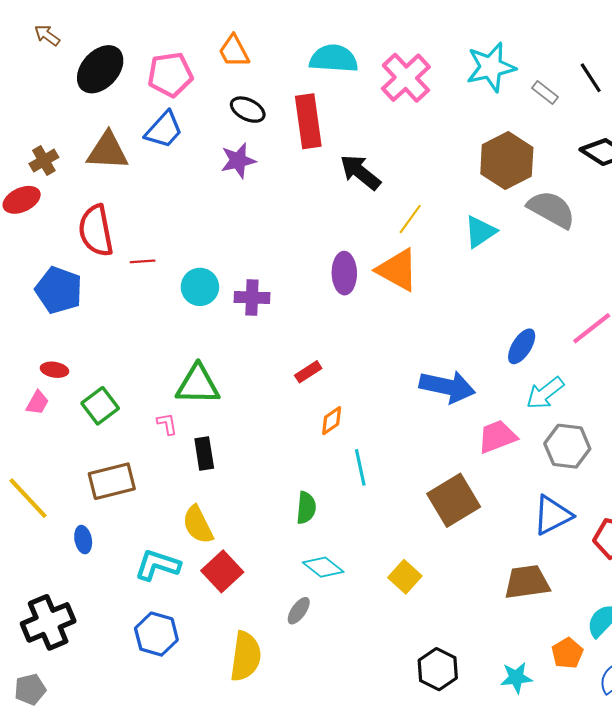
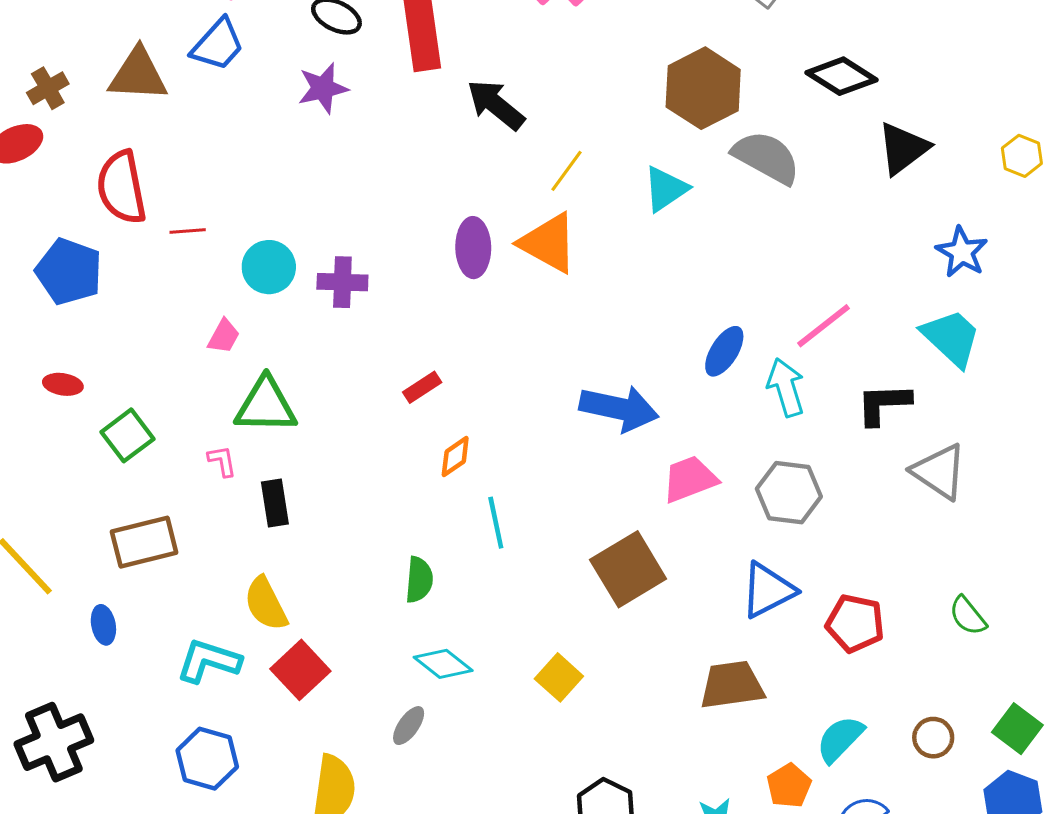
cyan arrow: (545, 393) -> (786, 387), moved, turned 111
pink trapezoid: (37, 403) -> (224, 336), moved

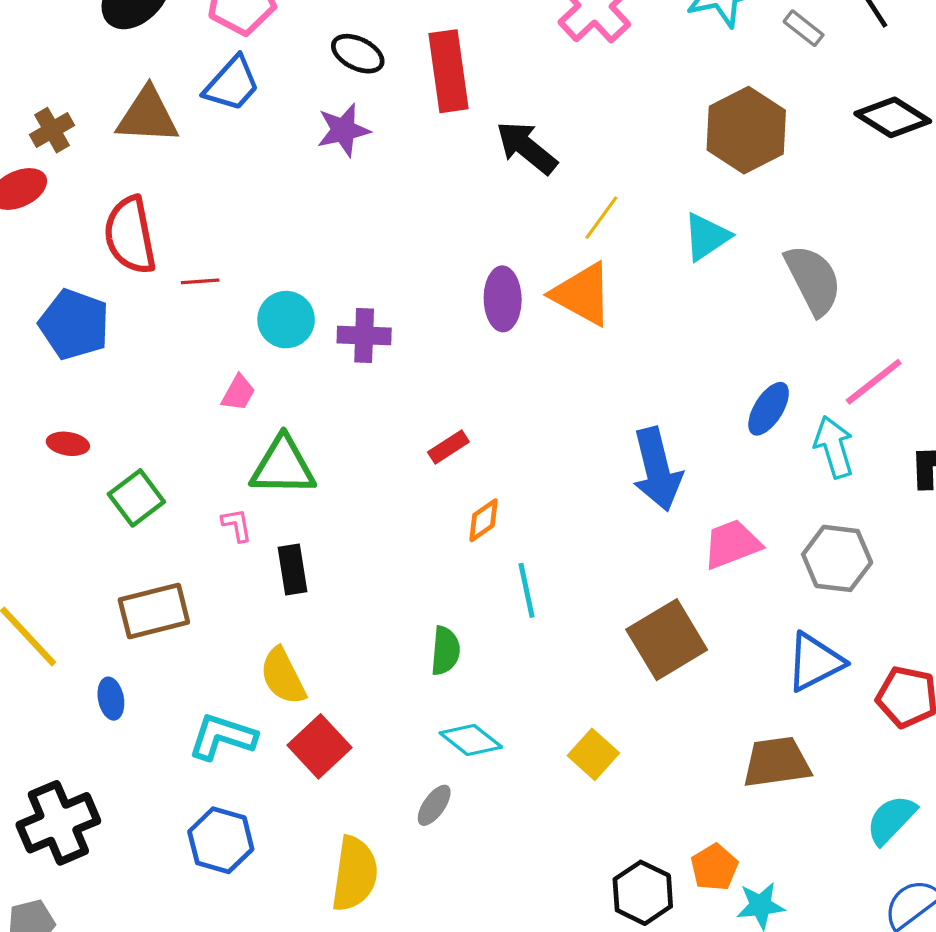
gray semicircle: (766, 157) -> (813, 280), moved, turned 34
blue arrow: (619, 408) -> (657, 469), turned 64
orange pentagon: (789, 786) -> (714, 867), moved

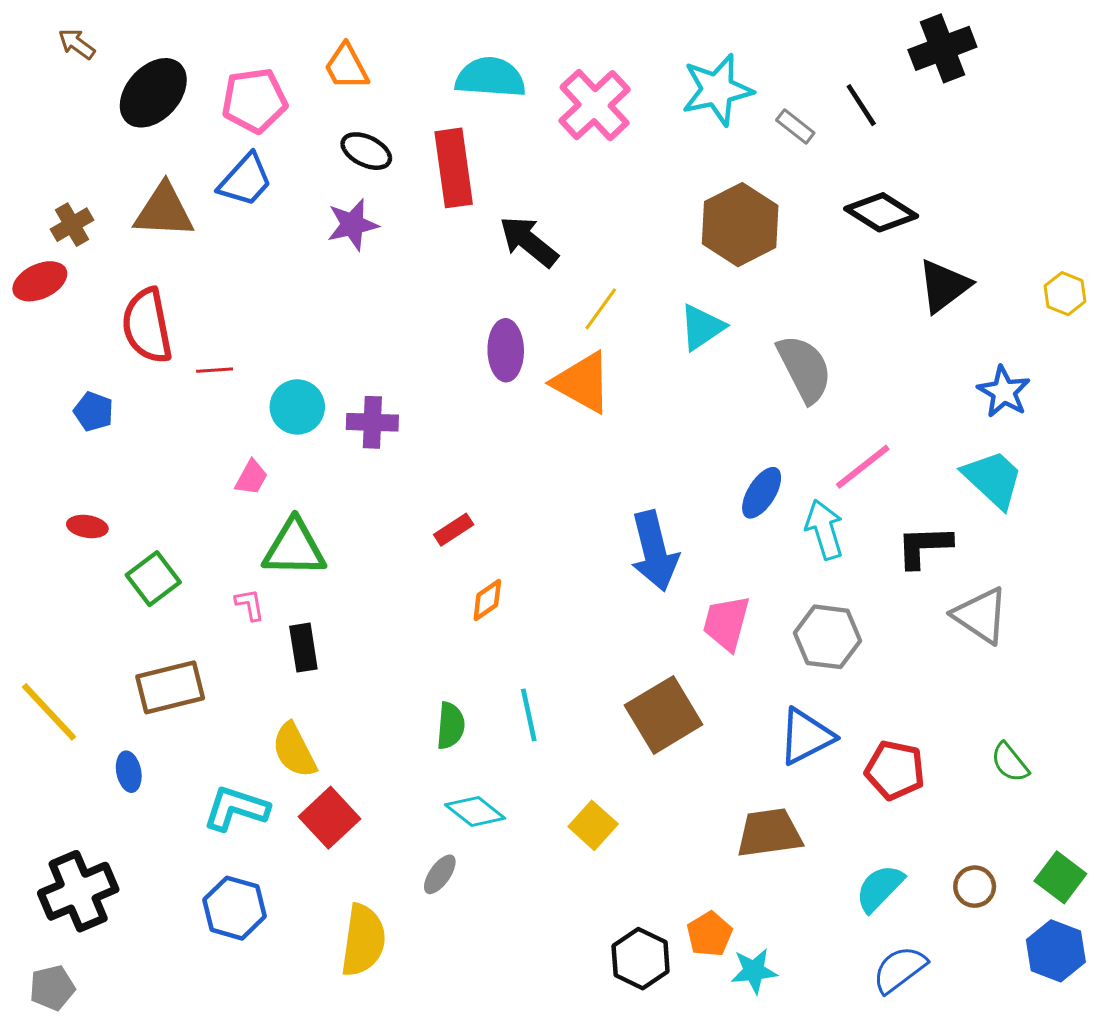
purple ellipse: (503, 299) -> (506, 350), moved
blue pentagon: (74, 324) -> (93, 412), size x0.6
pink trapezoid: (732, 544) -> (726, 623), turned -54
cyan line: (527, 590) -> (529, 715), moved

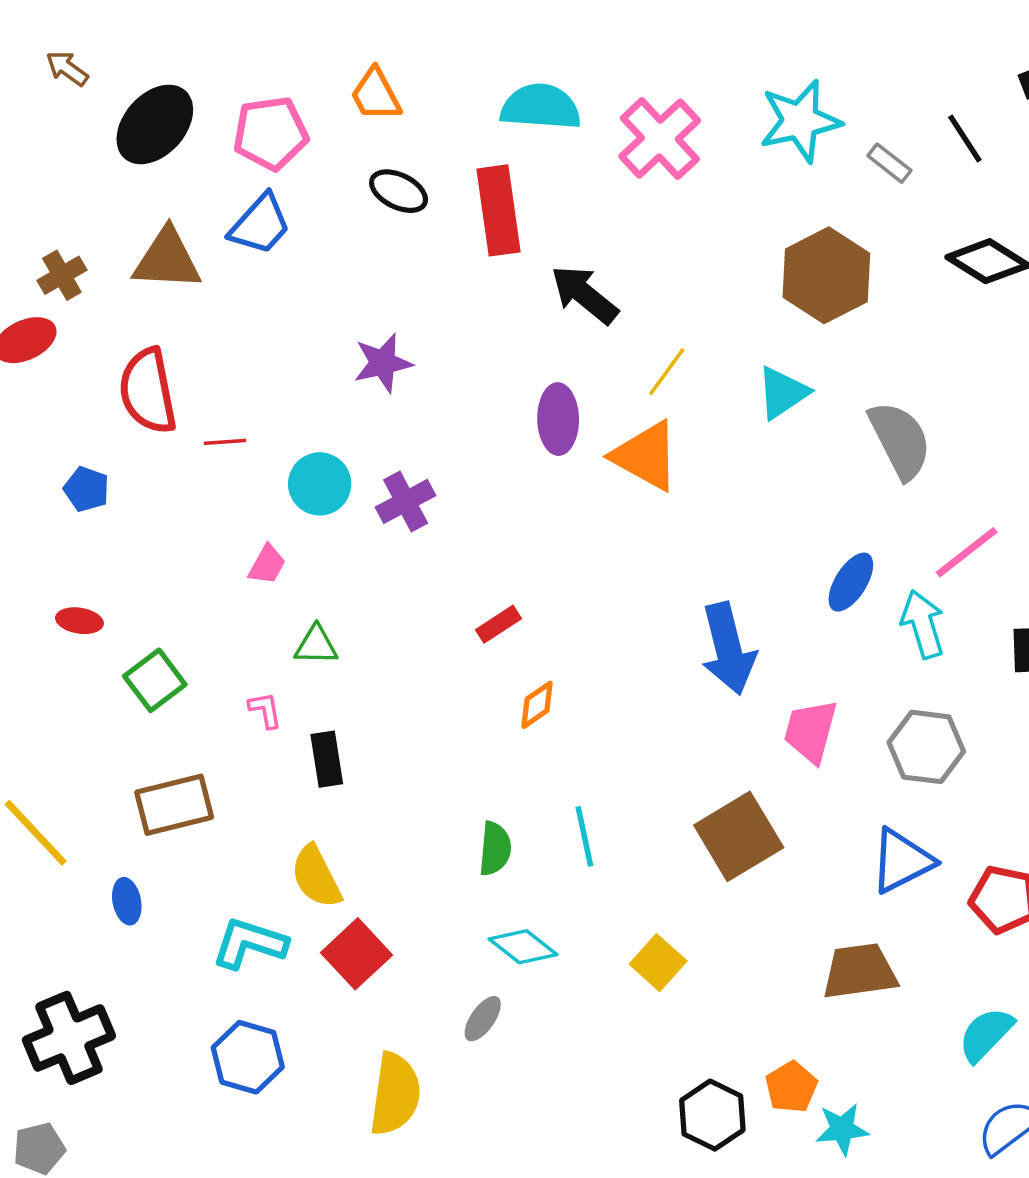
purple star: (352, 225) -> (383, 363), moved
purple cross: (372, 422) -> (406, 501), turned -30
green triangle: (294, 548) -> (316, 645), size x0.6

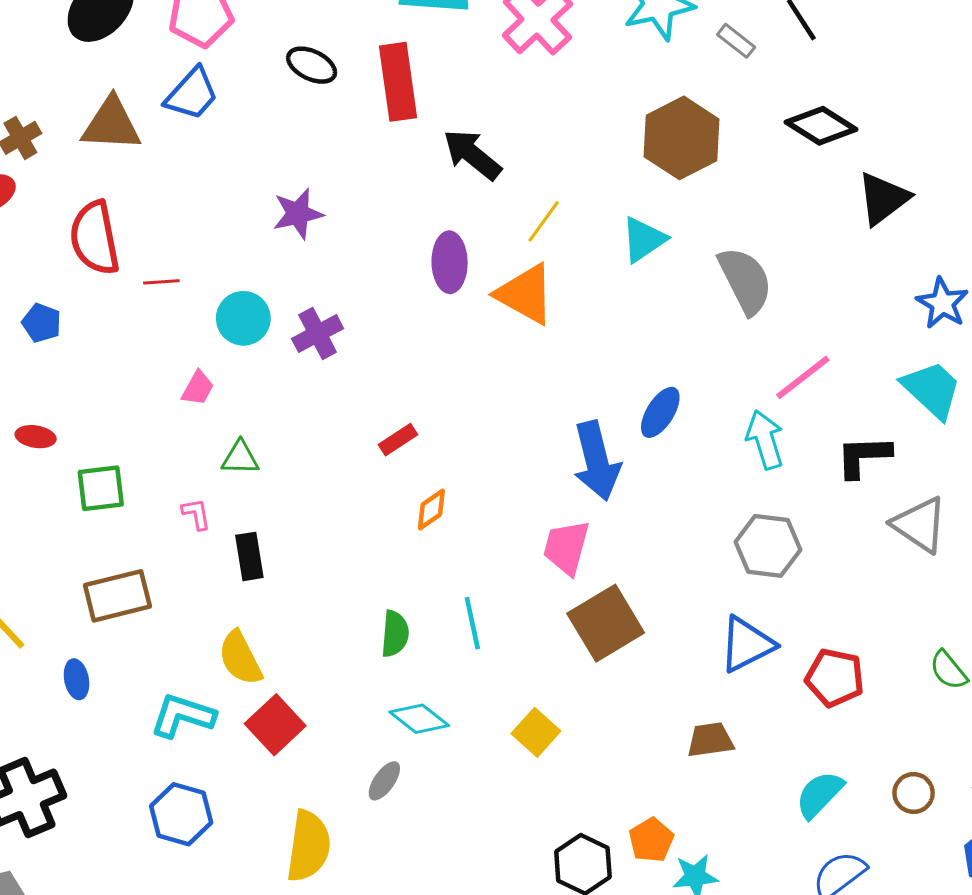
blue ellipse: (851, 582) -> (660, 412), moved
green square: (155, 680) -> (101, 488), turned 30
pink trapezoid: (811, 731) -> (566, 547), moved
brown trapezoid: (860, 971) -> (710, 740), size x0.7

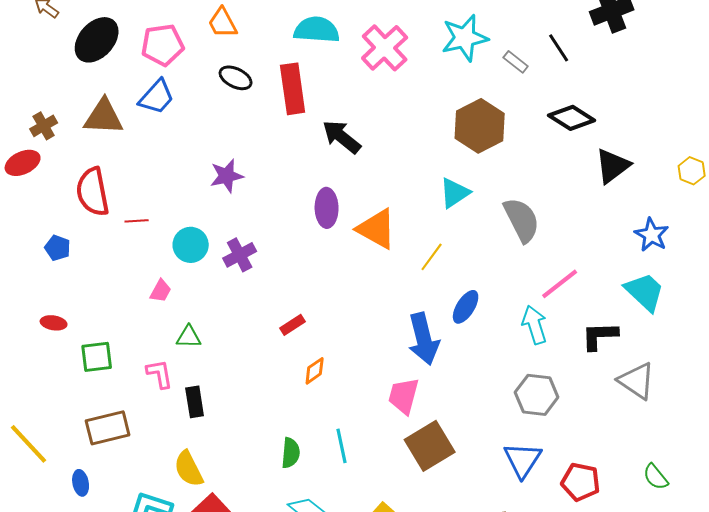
yellow line: (544, 221) -> (432, 257), moved
pink L-shape: (196, 514) -> (160, 374), size x1.4
blue triangle: (747, 644) -> (523, 460), turned -30

